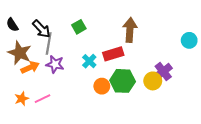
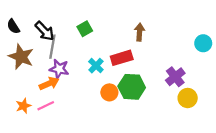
brown arrow: (130, 30) -> (140, 32), size x0.7
orange arrow: (30, 67) -> (49, 83), moved
yellow circle: (153, 81) -> (188, 98), moved

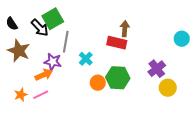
green square: (85, 29) -> (53, 19), moved, size x1.5
gray line: (52, 47) -> (66, 42), moved
red rectangle: (122, 58) -> (117, 43), moved, turned 30

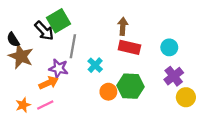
black semicircle: (12, 24) -> (13, 40), moved
brown arrow: (125, 29) -> (123, 26), moved
cyan circle: (182, 39) -> (169, 47), moved

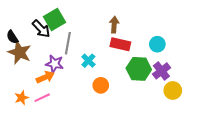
green hexagon: (131, 86) -> (139, 69), moved

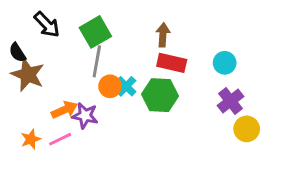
green square: (55, 20) -> (95, 32), moved
black arrow: (41, 29) -> (47, 25), moved
purple star: (55, 64) -> (85, 116), moved
green hexagon: (139, 69) -> (160, 95), moved
orange circle: (101, 85) -> (110, 86), moved

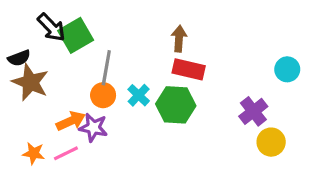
green square: (95, 32) -> (76, 35), moved
black semicircle: (17, 53) -> (19, 58), turned -78
cyan circle: (225, 63) -> (287, 69), moved
orange circle: (110, 86) -> (103, 95), moved
orange star: (31, 139) -> (34, 153), turned 30

